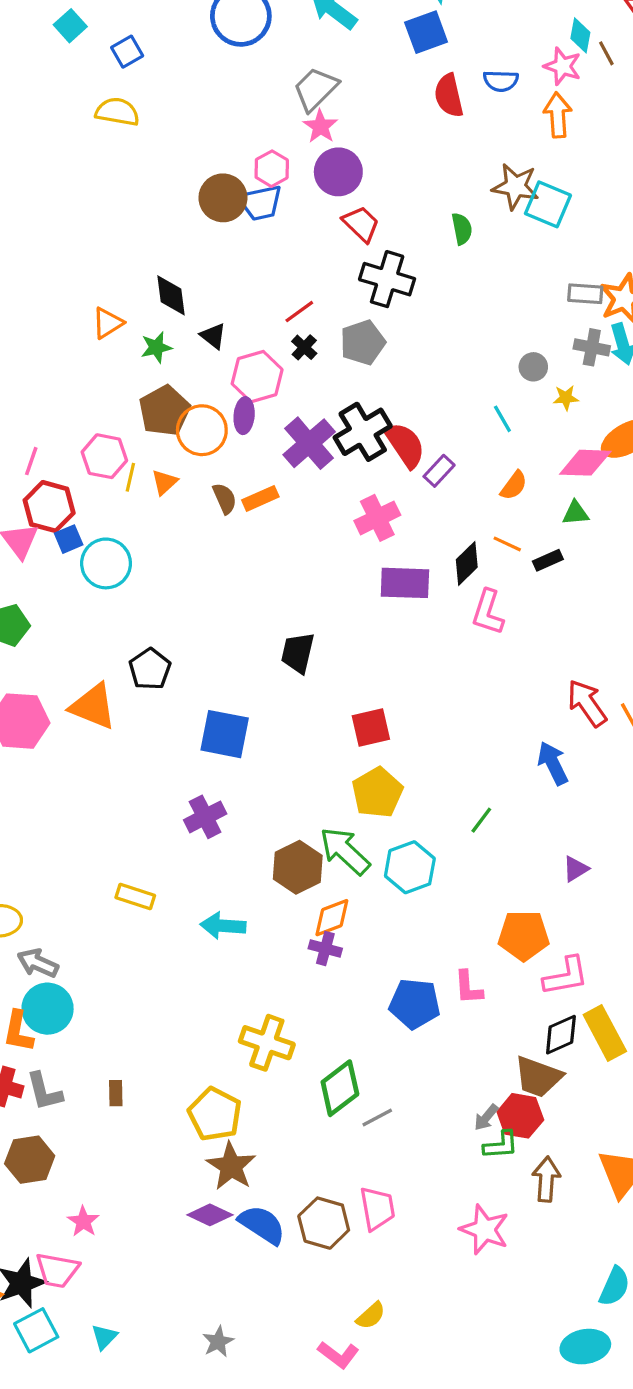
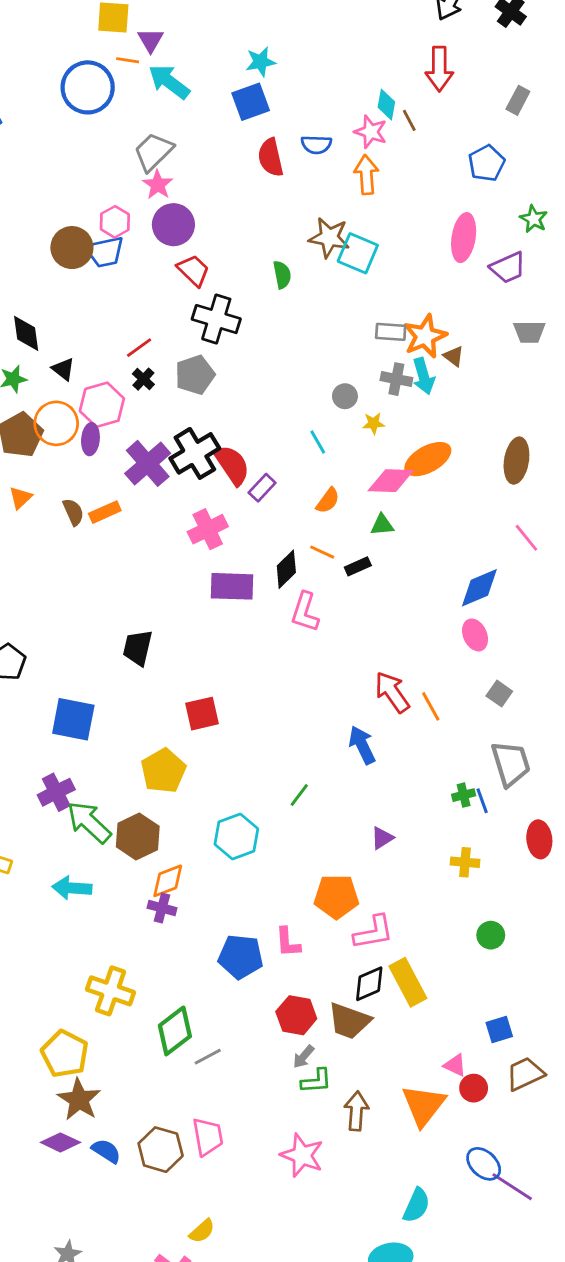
orange circle: (202, 430) -> (56, 423), moved
yellow pentagon: (377, 793) -> (163, 771), moved
green arrow: (345, 851) -> (89, 822), moved
red hexagon: (520, 1116) -> (296, 1015), moved
blue semicircle: (262, 1225) -> (106, 1151), size x0.7

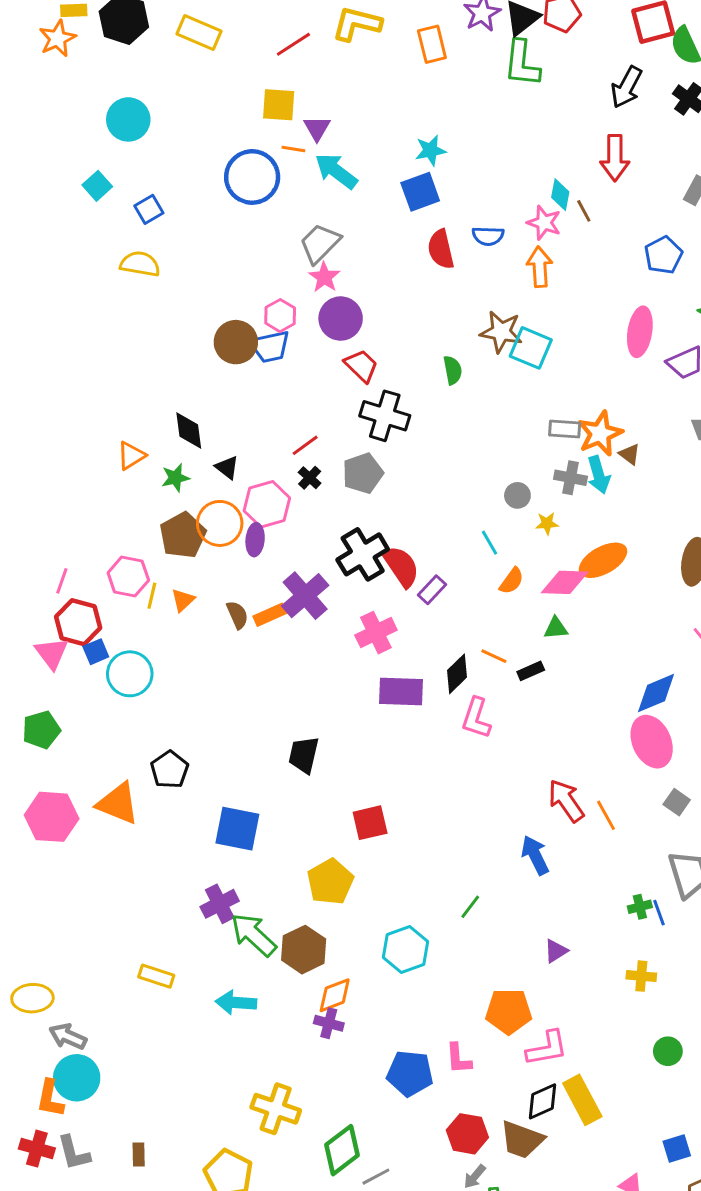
purple cross: (148, 463) -> (305, 596), moved
orange semicircle: (328, 501) -> (512, 581), moved
pink ellipse: (475, 635) -> (652, 742), size x1.6

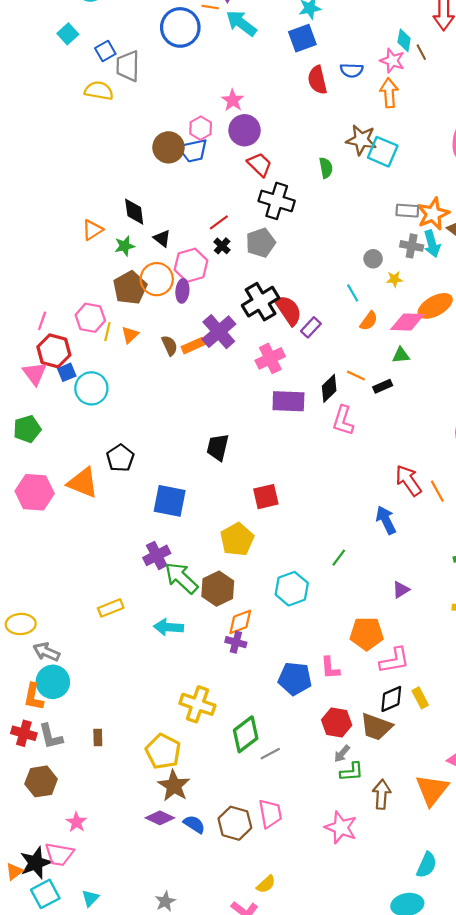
gray trapezoid: (320, 243) -> (128, 66), moved, turned -44
yellow rectangle: (156, 976) -> (111, 608), turned -40
yellow rectangle: (582, 1100) -> (420, 698), size x0.6

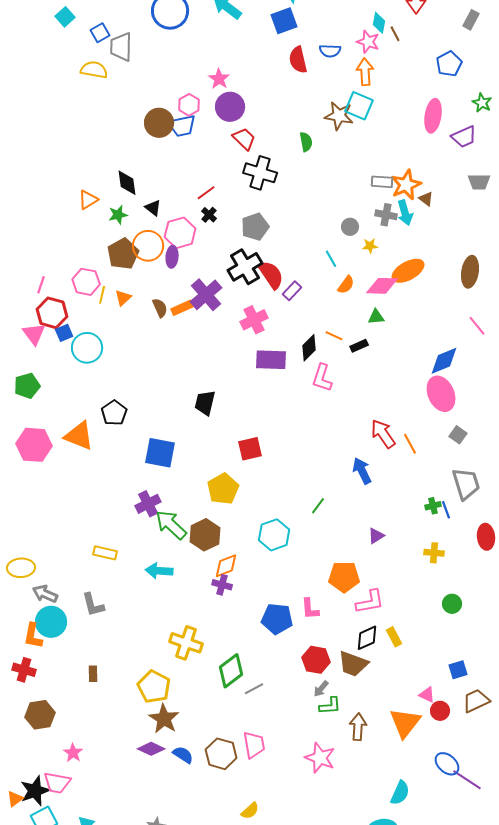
cyan square: (383, 152) -> (359, 106), moved
gray pentagon: (261, 243) -> (255, 227), moved
yellow rectangle: (111, 608) -> (105, 553), turned 35
gray L-shape: (51, 736) -> (93, 605), moved

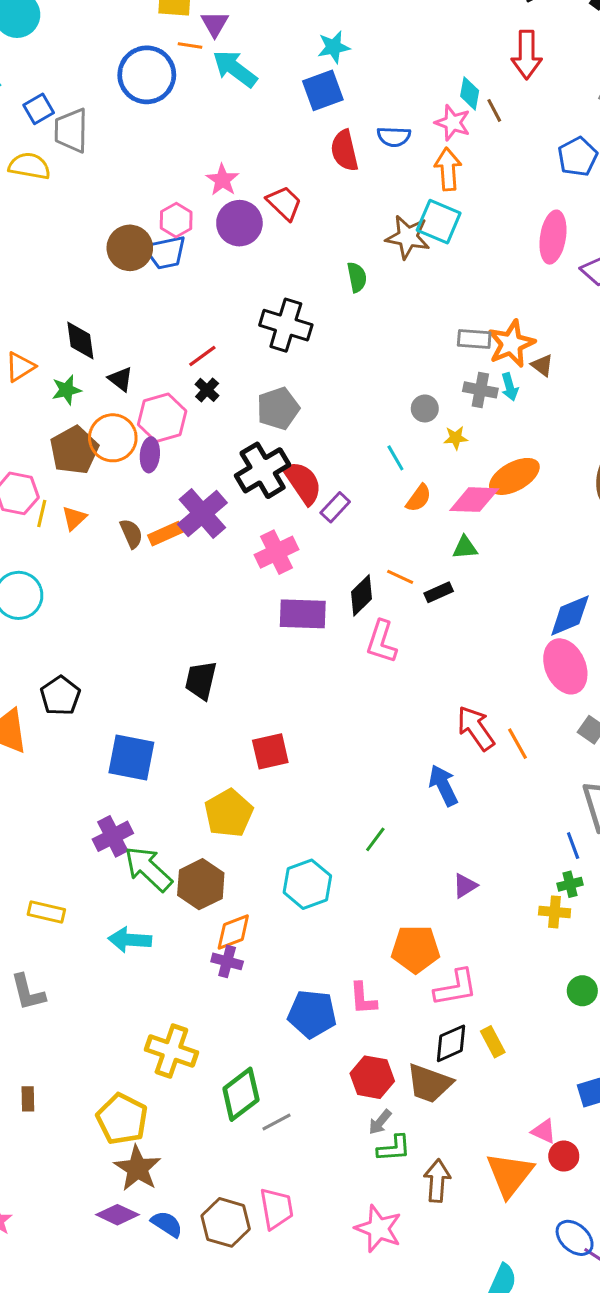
red trapezoid: (244, 139) -> (284, 203), moved
cyan arrow: (405, 213) -> (510, 387), size x0.7
green cross: (433, 506) -> (570, 884), moved

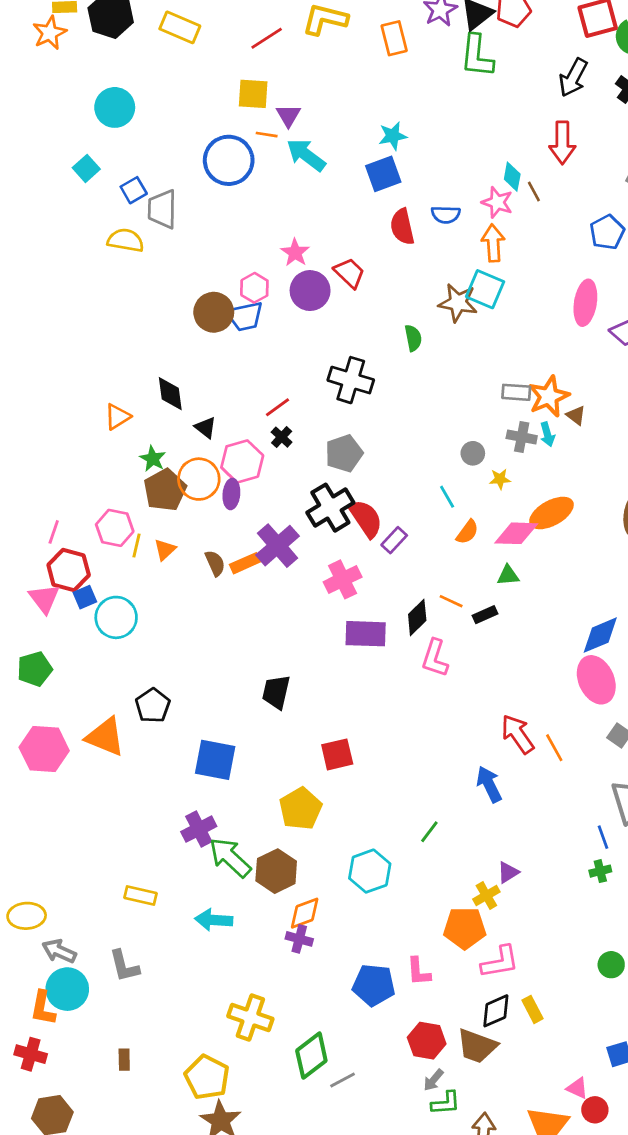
green star: (66, 390) -> (153, 459), moved, turned -30
yellow cross: (555, 912) -> (486, 895), moved, turned -35

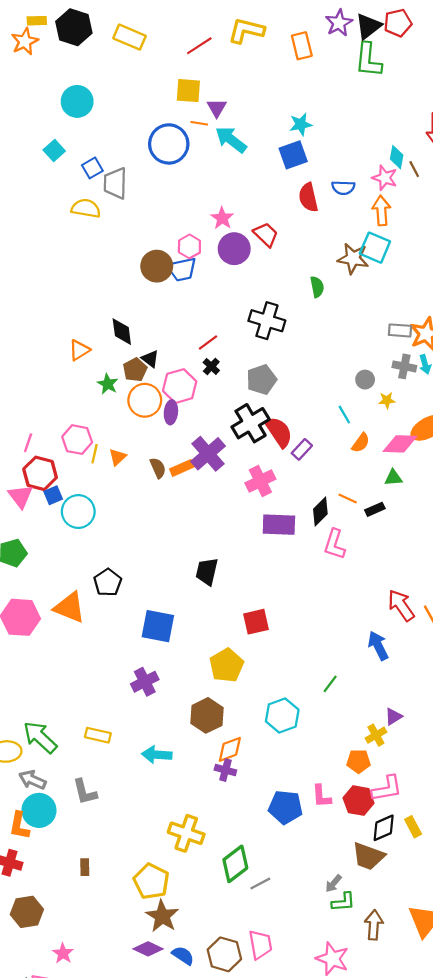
brown pentagon: (165, 490) -> (135, 370), moved, size x0.7
green arrow: (230, 858) -> (40, 737), moved
orange pentagon: (465, 928) -> (359, 761), size x0.7
red hexagon: (427, 1041) -> (359, 801), moved

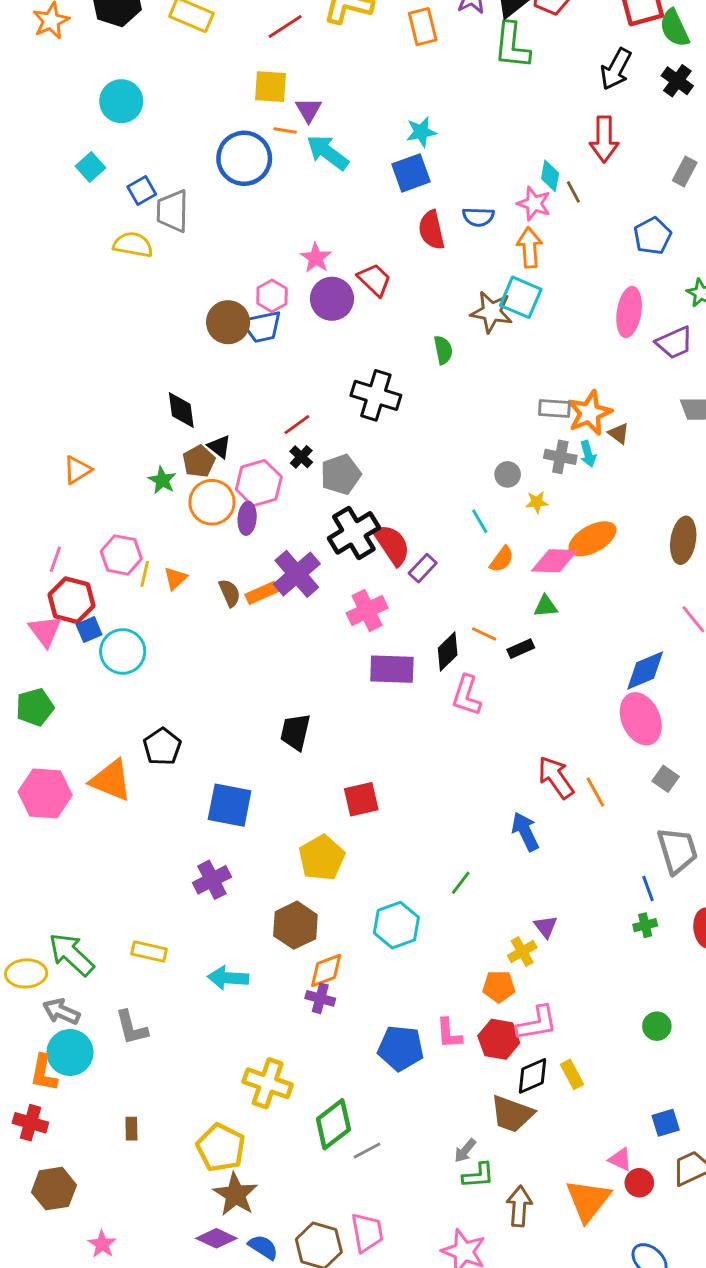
orange triangle: (79, 350) -> (77, 470), moved
gray pentagon: (261, 380) -> (341, 474), moved
purple triangle: (393, 717) -> (546, 927), turned -36

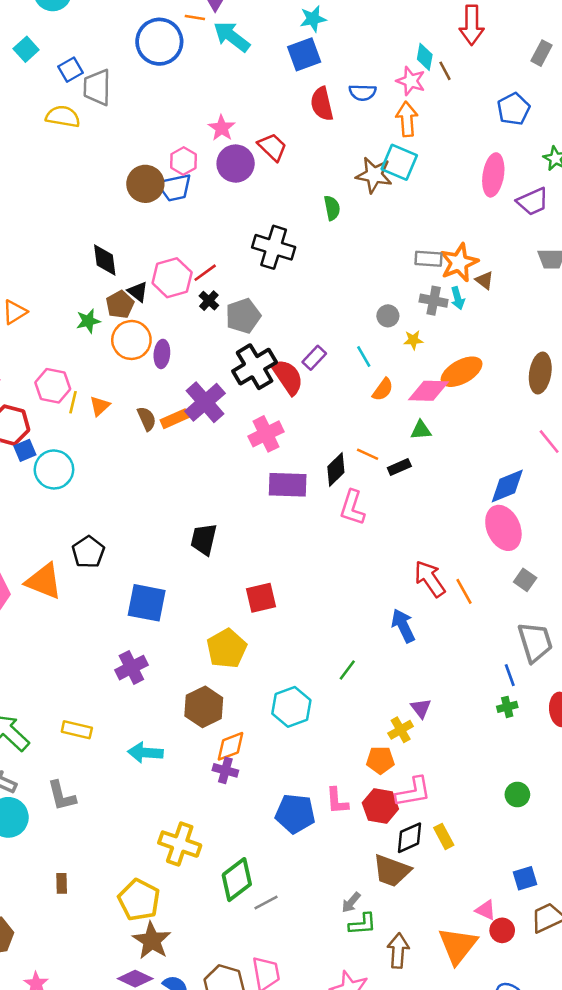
green star: (162, 480) -> (88, 321), turned 30
pink hexagon: (259, 483) -> (172, 278), moved
purple rectangle: (423, 568) -> (314, 358), moved

